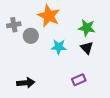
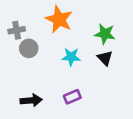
gray circle: (31, 36) -> (29, 48), moved
purple rectangle: (79, 80) -> (72, 97), moved

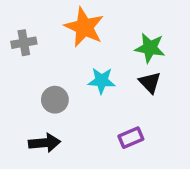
gray circle: (29, 48) -> (55, 100), moved
purple rectangle: (72, 97) -> (131, 138), moved

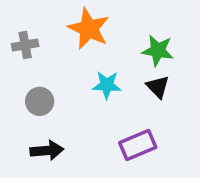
gray circle: (55, 100) -> (40, 101), moved
purple rectangle: (131, 138) -> (138, 145), size x1.4

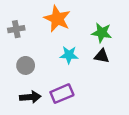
black triangle: (158, 87) -> (102, 56), turned -35
purple rectangle: (138, 145) -> (62, 94), moved

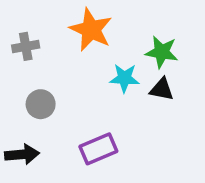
cyan star: (69, 55) -> (124, 78), moved
black arrow: (30, 97) -> (22, 154), moved

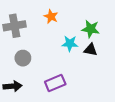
orange star: (91, 30) -> (51, 16), size x0.6
gray cross: (26, 46) -> (15, 26), size x1.5

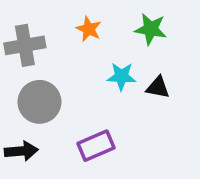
green star: (91, 29) -> (151, 29), moved
gray circle: (23, 58) -> (39, 102), size x1.5

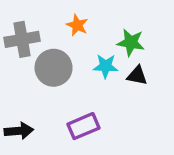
green star: (151, 29) -> (131, 42), moved
gray circle: (39, 102) -> (54, 68), moved

